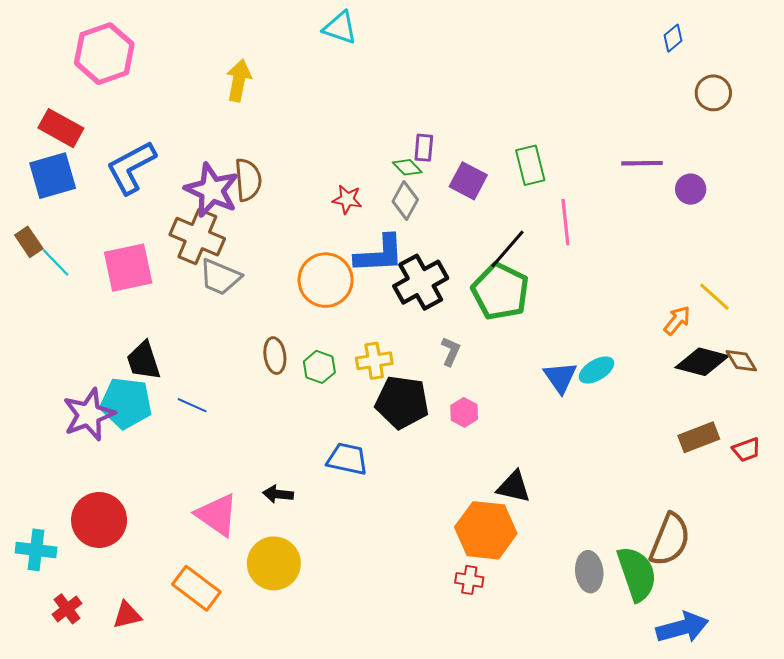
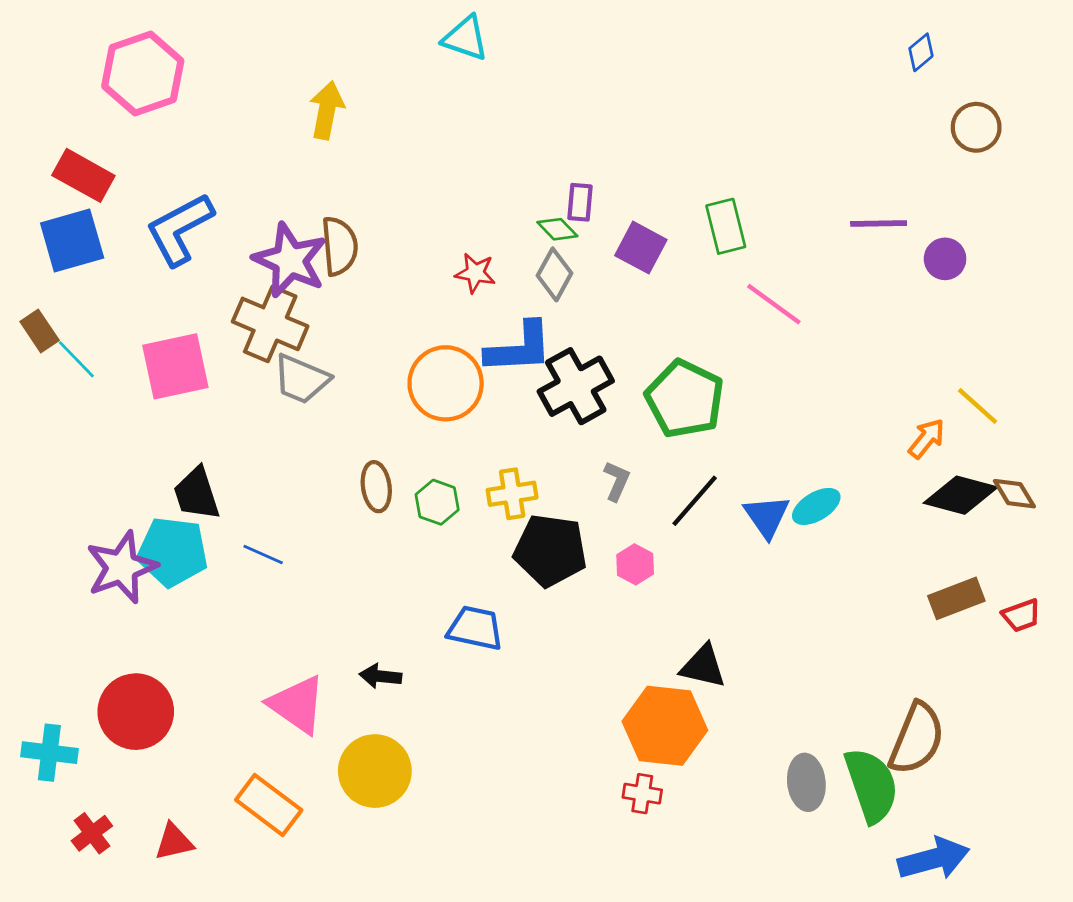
pink line: (565, 222) -> (774, 304), turned -48
black line: (508, 249) -> (695, 501), moved

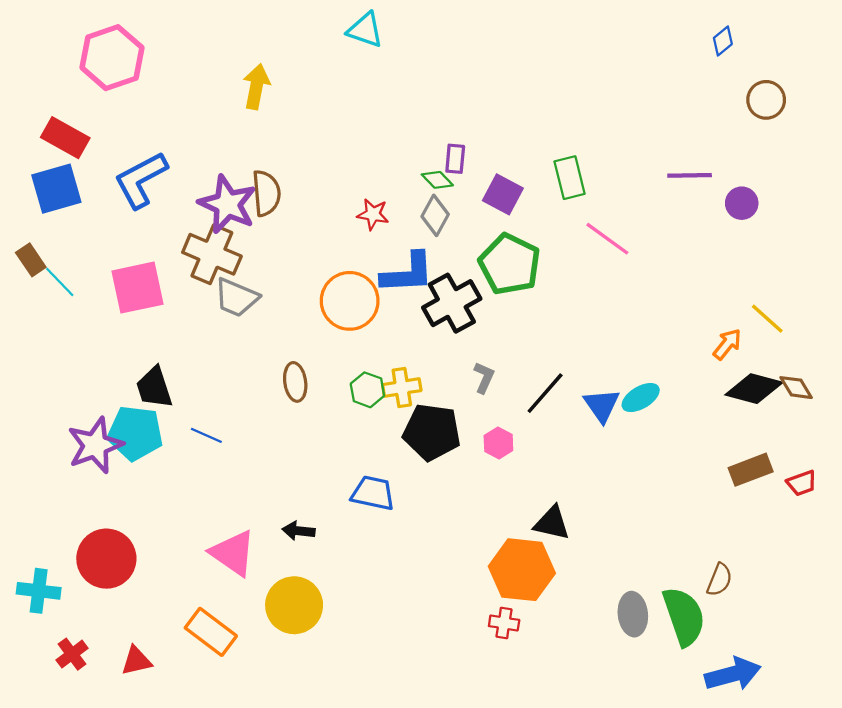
green pentagon: (685, 399) -> (510, 264), moved
green hexagon: (437, 502) -> (367, 390), moved
brown semicircle: (917, 738) -> (719, 580), size x0.6

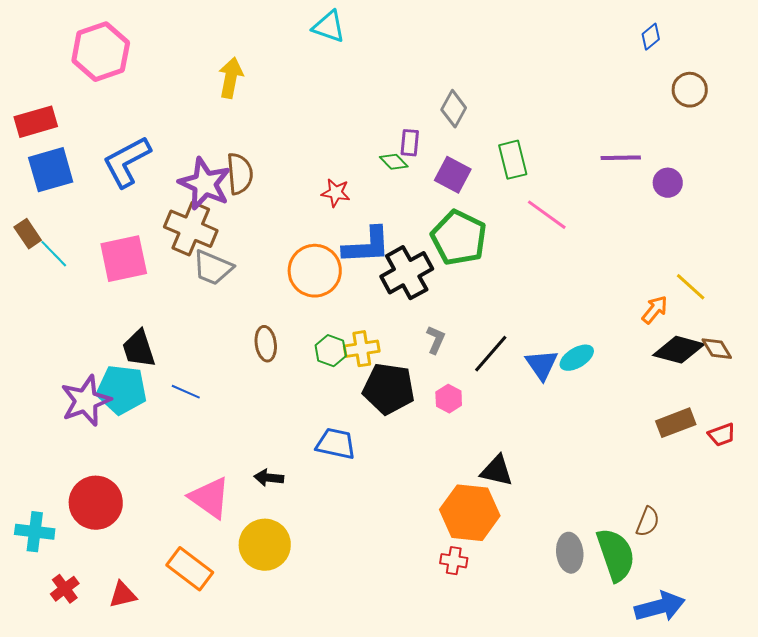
red rectangle: (65, 138) -> (36, 122), moved, turned -45
gray diamond: (435, 215) -> (454, 109), moved

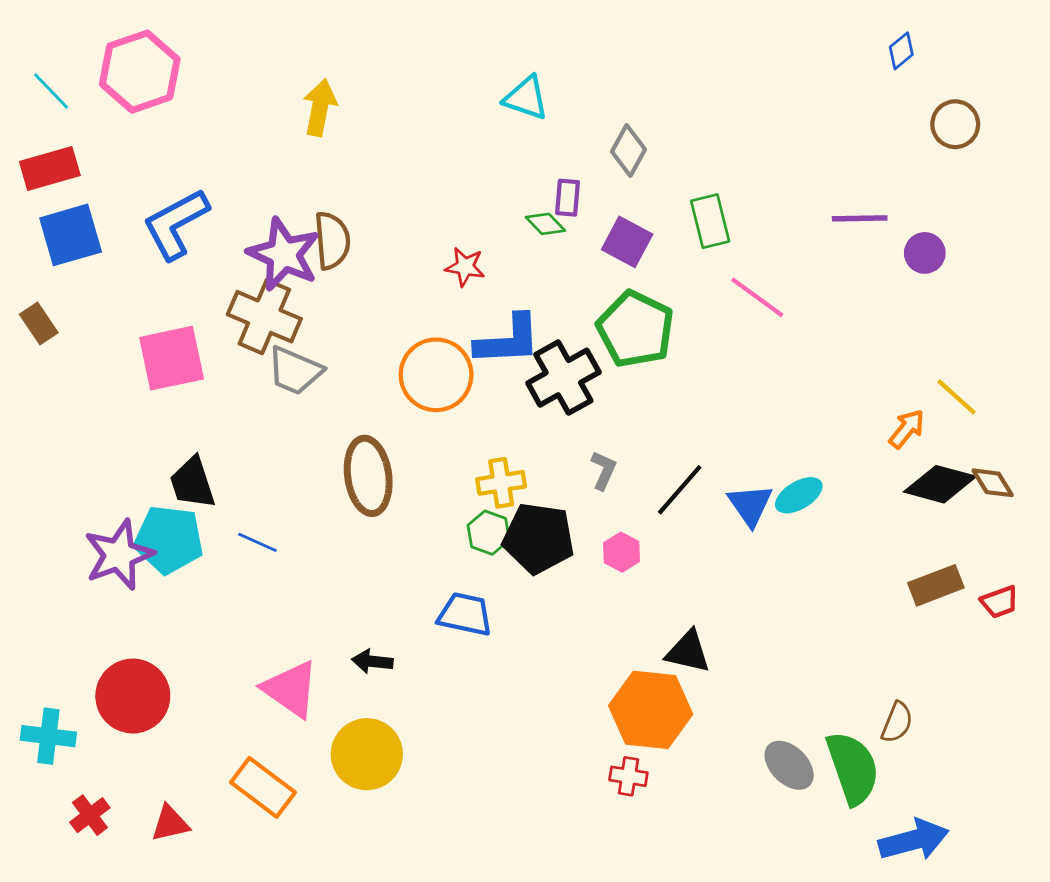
cyan triangle: (329, 27) -> (526, 98), moved
cyan line: (54, 254) -> (51, 91), moved
brown ellipse: (266, 344) -> (368, 476), size x1.6
green hexagon: (331, 351) -> (489, 533), moved
gray ellipse: (570, 553) -> (789, 765), turned -39

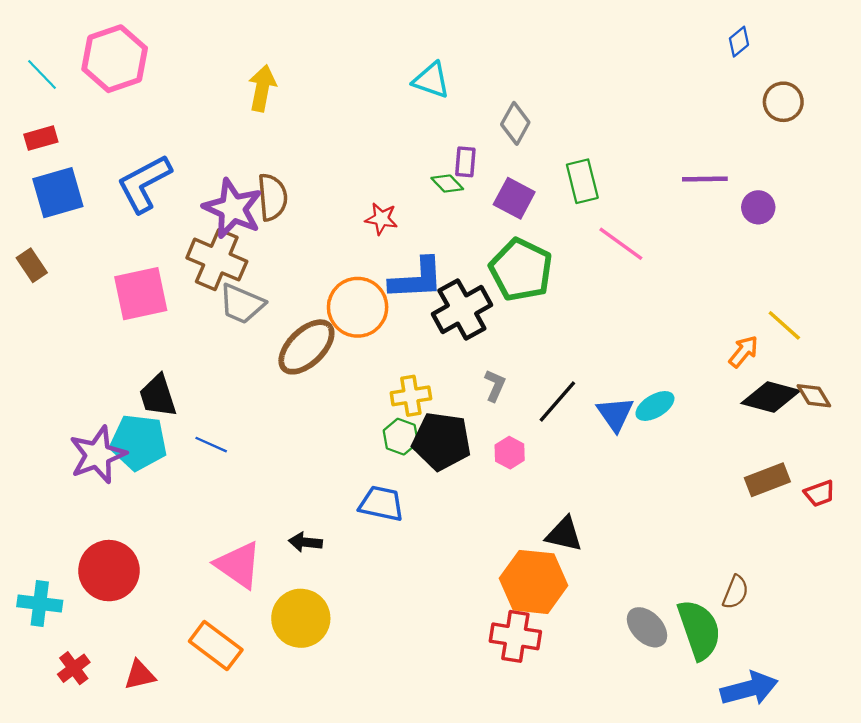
red rectangle: (50, 169) -> (41, 138), size x0.7
brown ellipse: (368, 476) -> (306, 347), moved, turned 54
red cross: (628, 776) -> (515, 636), size x1.6

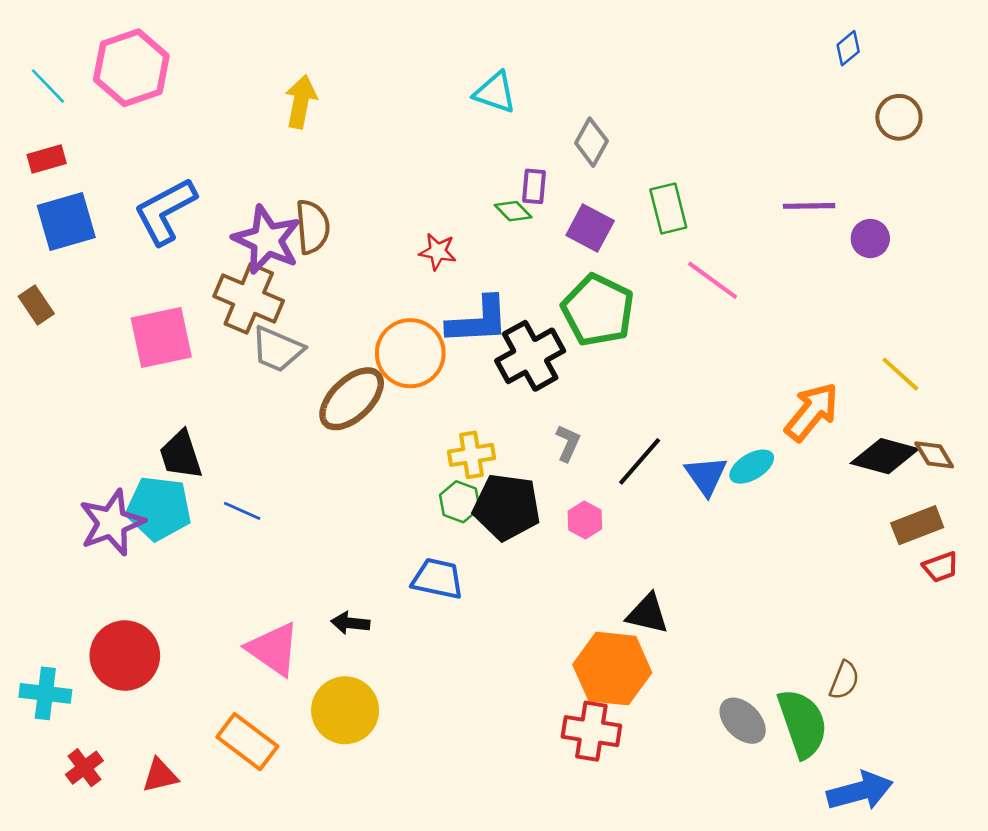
orange arrow: (743, 351) -> (812, 412), moved, size x1.6
brown rectangle: (767, 480) -> (917, 525), moved

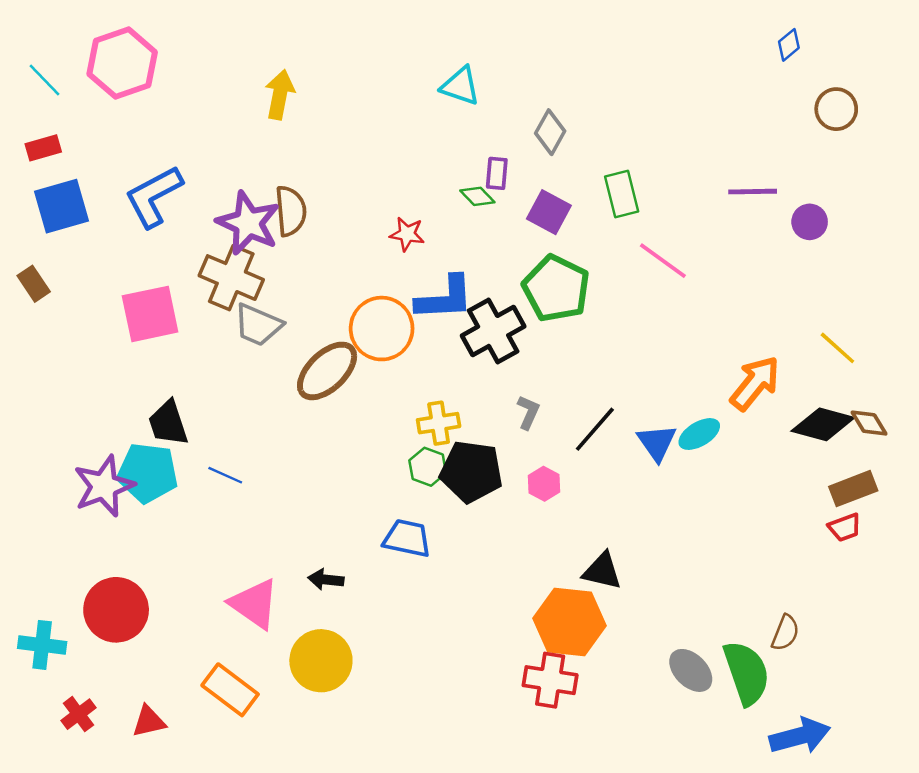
red trapezoid: (941, 567) -> (845, 527), moved

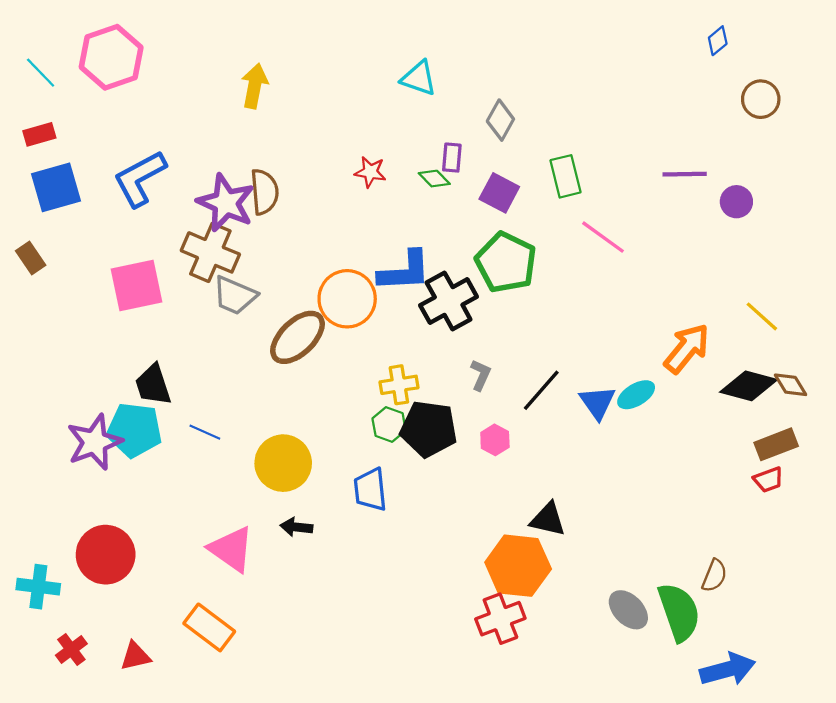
red star: (407, 234) -> (370, 172), moved
blue trapezoid: (407, 538) -> (370, 490), turned -108
yellow circle: (321, 661) -> (283, 463), moved
red cross: (550, 680) -> (500, 619), turned -30

